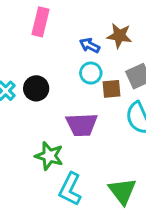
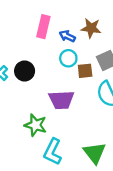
pink rectangle: (40, 22) -> (43, 27), moved

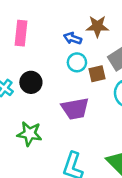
pink rectangle: (43, 27) -> (21, 33), moved
green star: (36, 125) -> (29, 134), moved

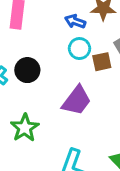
purple trapezoid: (75, 109) -> (77, 101), turned -44
green star: (29, 134) -> (25, 128), turned 30

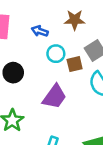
blue arrow: (75, 21) -> (40, 31), moved

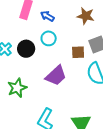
blue arrow: (40, 31) -> (47, 16), moved
cyan circle: (56, 54) -> (49, 38), moved

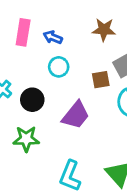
black circle: (26, 49) -> (32, 100), moved
green star: (17, 88) -> (26, 139), turned 30

